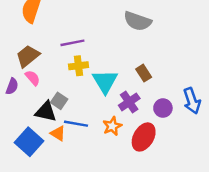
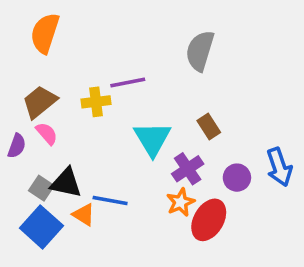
gray semicircle: (138, 21) -> (200, 51), turned 88
purple line: (72, 43) -> (128, 82), moved
yellow cross: (78, 66) -> (96, 102), moved
gray square: (59, 101) -> (41, 188), moved
orange star: (112, 126) -> (181, 202), moved

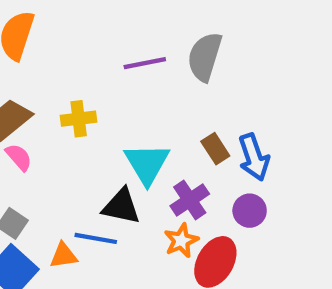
purple line: (128, 82) -> (145, 63), moved
blue arrow: (279, 167) -> (254, 157), moved
black triangle: (66, 183) -> (121, 206), moved
orange triangle: (84, 215) -> (64, 256), turned -40

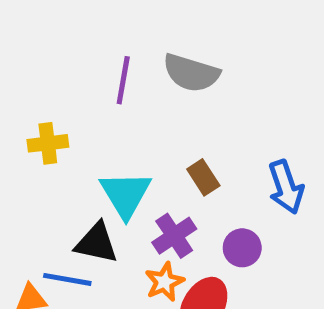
gray semicircle: (205, 57) -> (191, 73), turned -90
purple line: (145, 63) -> (123, 80), turned -69
blue arrow: (254, 157) -> (286, 187), moved

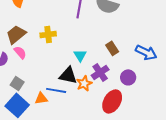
blue arrow: (286, 187) -> (146, 52), turned -45
cyan triangle: (126, 194) -> (80, 55), size x0.6
orange star: (164, 282) -> (84, 83), moved

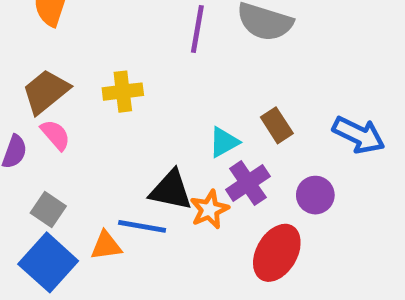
cyan triangle: (80, 55) -> (224, 142), moved, turned 32

